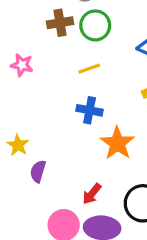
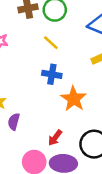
yellow line: (89, 69) -> (51, 43), turned 63

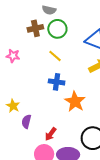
red arrow: (55, 138) -> (51, 134), moved

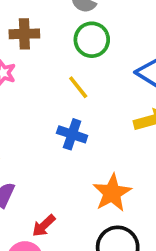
brown cross: (35, 28) -> (24, 34), moved
orange star: (75, 102) -> (112, 193), moved

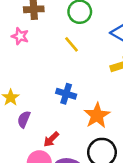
blue cross: (72, 134) -> (66, 94), moved

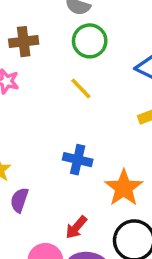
red arrow: (51, 139) -> (76, 227), moved

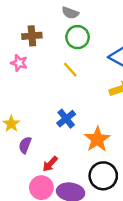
blue cross: (78, 160) -> (66, 119), turned 36
red arrow: (76, 227) -> (50, 164), moved

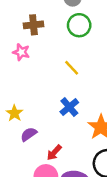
yellow line: (70, 70) -> (72, 68), moved
purple semicircle: (25, 145) -> (29, 134), turned 35

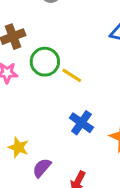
green circle: (79, 25) -> (45, 62), moved

